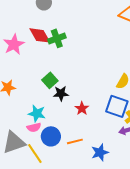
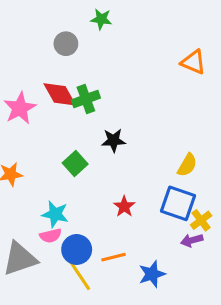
black star: (61, 93) -> (114, 140), moved
yellow line: (35, 153) -> (80, 276), moved

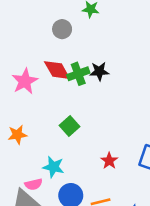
black star: (114, 140) -> (99, 71), moved
pink semicircle: (51, 236) -> (34, 184), moved

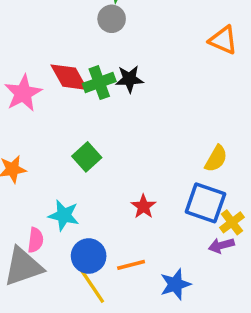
gray circle: (62, 29) -> (112, 19), moved
pink semicircle: (34, 184) -> (35, 240), turned -70

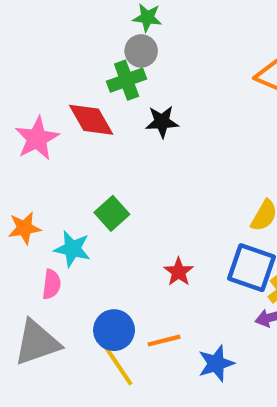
green cross: (99, 83) -> (127, 80), moved
cyan star: (64, 215) -> (72, 249), moved
pink semicircle: (35, 240) -> (52, 284), moved

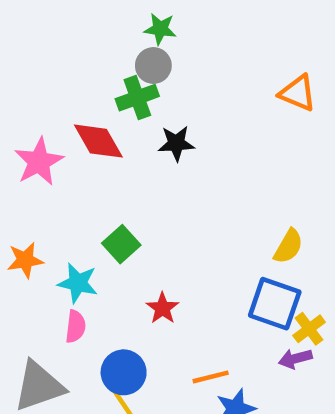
red star: (179, 272) -> (163, 308), moved
pink semicircle: (52, 284) -> (75, 327), moved
orange line: (164, 341) -> (211, 377), moved

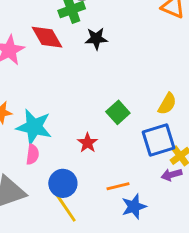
green square: (121, 244) -> (118, 112), moved
cyan star: (78, 283) -> (34, 127), size x1.4
blue square: (275, 304) -> (158, 140), turned -36

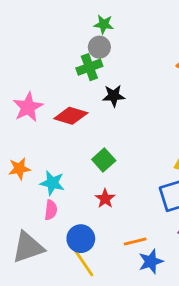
red diamond: (47, 37) -> (71, 116), moved, turned -44
green square: (118, 112) -> (104, 160), moved
cyan star: (34, 127) -> (52, 183), size x0.7

